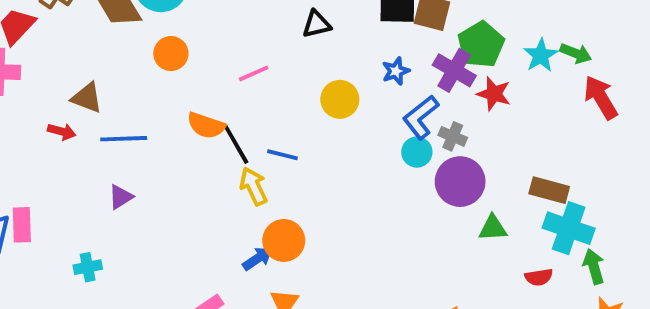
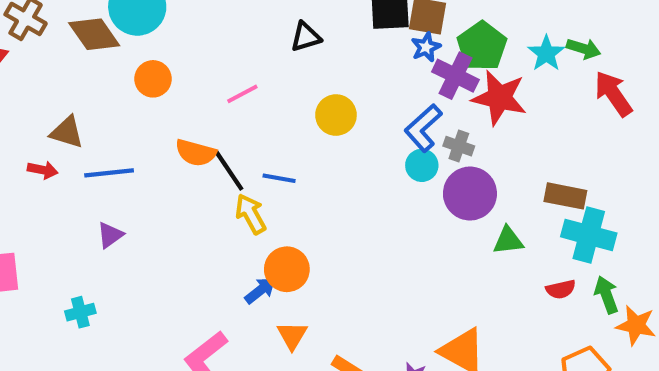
blue star: (396, 71) -> (426, 47), moved
red star: (494, 94) -> (499, 98), size x1.5
green arrow: (594, 266) -> (606, 295), moved

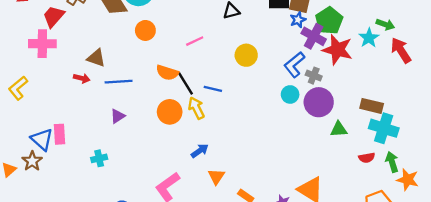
cyan star: (546, 53) -> (369, 38), moved
cyan circle: (422, 165) -> (290, 94), moved
orange circle: (287, 269) -> (170, 112), moved

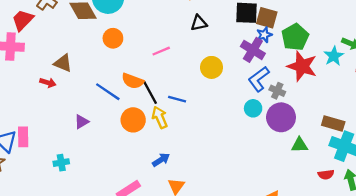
purple cross: (314, 36) -> (253, 50), moved
blue line: (119, 82) -> (108, 92), moved, turned 35

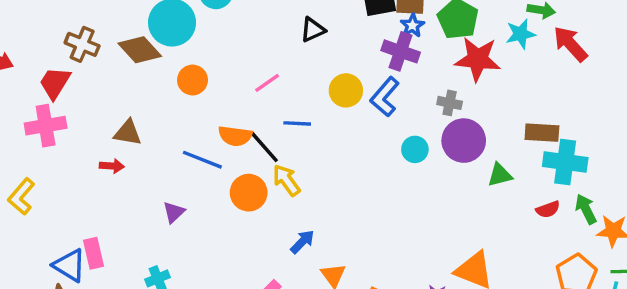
cyan star: (334, 56) -> (521, 34), turned 30
blue L-shape: (259, 79) -> (385, 97), moved
blue line: (177, 99) -> (297, 123), moved
cyan circle: (253, 108) -> (415, 149), moved

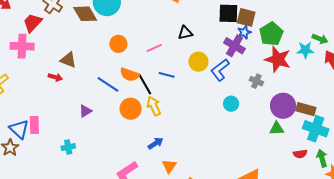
black triangle: (313, 30) -> (185, 33), moved
orange circle: (192, 80) -> (118, 44), moved
purple circle: (464, 141) -> (283, 106), moved

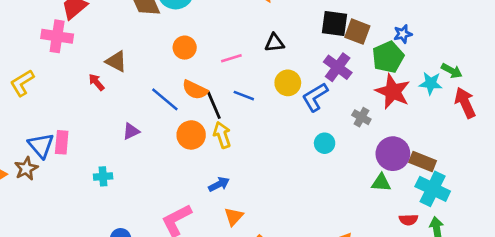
blue star: (244, 32) -> (403, 34), moved
red arrow: (55, 77) -> (96, 82), turned -152

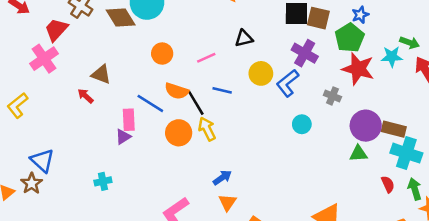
pink cross: (57, 36) -> (44, 59), turned -36
pink rectangle: (62, 142) -> (129, 120), moved
blue arrow: (219, 184) -> (222, 178), moved
red semicircle: (408, 220) -> (388, 184), turned -105

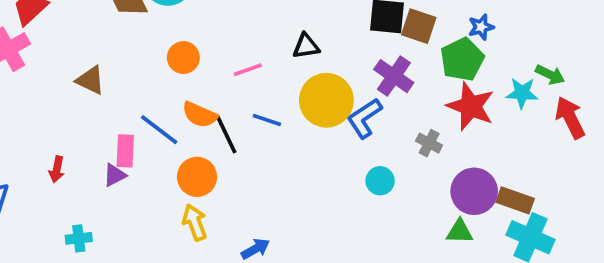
yellow circle: (261, 73) -> (326, 100), size x1.5
red arrow: (86, 96) -> (57, 169), moved, turned -126
yellow arrow: (207, 129) -> (195, 222), moved

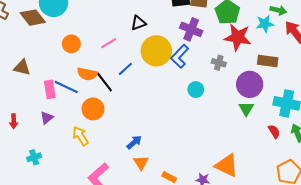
blue line: (267, 120) -> (125, 69), turned -49
pink rectangle: (125, 151) -> (50, 89), moved
brown rectangle: (515, 200) -> (268, 61), moved
yellow arrow: (195, 222) -> (80, 136), moved
green triangle: (460, 232) -> (246, 109), turned -49

